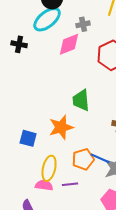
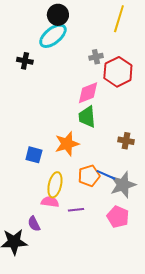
gray cross: (83, 24) -> (96, 57), moved
pink diamond: (69, 44) -> (88, 93), moved
purple line: (70, 184) -> (76, 210), moved

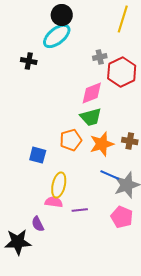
green trapezoid: (87, 117) -> (91, 117), turned -100
orange star: (67, 144) -> (102, 144), moved
orange pentagon: (89, 176) -> (71, 140), moved

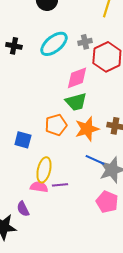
cyan ellipse: (57, 36) -> (54, 44), moved
purple line: (80, 210) -> (60, 185), moved

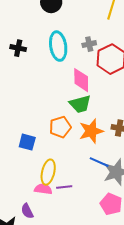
cyan ellipse: (54, 44) -> (58, 46), turned -60
pink diamond: (77, 78) -> (81, 80), turned -70

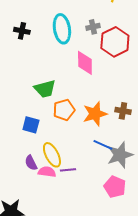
green trapezoid: (80, 104) -> (45, 89), moved
yellow ellipse: (48, 172) -> (52, 155), turned -40
purple semicircle: (27, 211) -> (31, 163), moved

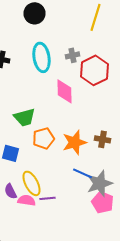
pink pentagon: (115, 187) -> (102, 202), moved

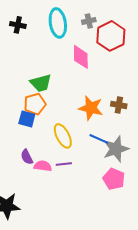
orange pentagon: (44, 138) -> (35, 104), moved
orange star: (74, 142) -> (91, 108), turned 30
yellow ellipse: (32, 183) -> (63, 136), moved
pink pentagon: (102, 202) -> (114, 179), moved

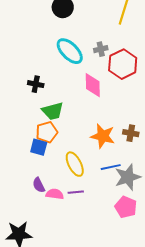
cyan ellipse: (58, 23) -> (70, 51), turned -36
black cross: (18, 25) -> (36, 84), moved
blue line: (99, 139) -> (111, 167), turned -36

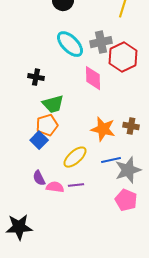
gray cross: (101, 49) -> (101, 42), size x1.5
blue square: (39, 147) -> (39, 140), turned 30
yellow ellipse: (75, 164) -> (75, 157), turned 75

